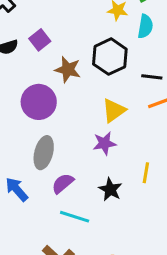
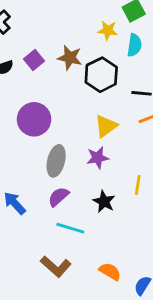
brown star: (68, 70) -> (70, 58), moved
gray ellipse: (44, 153) -> (56, 161), moved

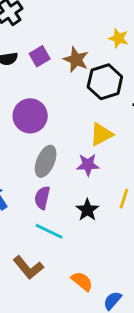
purple semicircle: (58, 197) -> (42, 198), turned -45

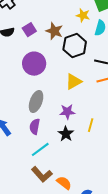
purple circle: (30, 116) -> (34, 64), moved
purple star: (88, 165) -> (67, 112), moved
cyan line: (49, 231) -> (40, 149), turned -60
brown L-shape: (28, 268) -> (42, 174), moved

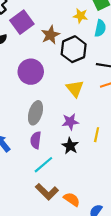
purple square: (29, 30) -> (22, 22), moved, size x1.5
brown star: (54, 31) -> (50, 35), turned 30
yellow triangle: (74, 82) -> (75, 89), turned -36

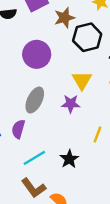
purple star: (70, 122) -> (71, 104), moved
purple semicircle: (36, 140) -> (18, 129), moved
black star: (70, 146) -> (69, 159), moved

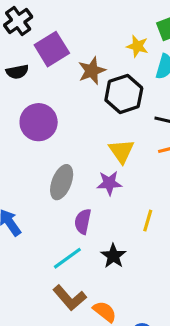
purple circle: (37, 54) -> (39, 122), moved
purple semicircle: (18, 129) -> (83, 221), moved

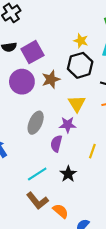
yellow star: (137, 46) -> (81, 41), moved
purple square: (52, 49) -> (32, 52), moved
brown star: (92, 71) -> (51, 79), moved
purple semicircle: (83, 221) -> (56, 144), moved

